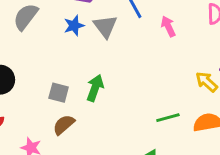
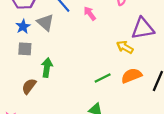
gray square: (59, 93) -> (25, 49), moved
brown semicircle: (64, 125) -> (29, 86), moved

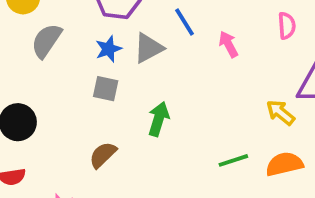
gray triangle: (45, 22) -> (148, 48), turned 42
green arrow: (47, 68) -> (159, 119), moved

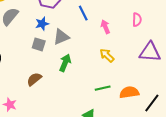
gray triangle: (148, 48) -> (61, 37), moved
yellow arrow: (280, 113) -> (107, 55), moved

